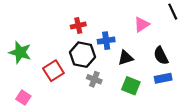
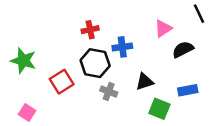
black semicircle: (161, 56) -> (183, 49), moved, turned 90
black triangle: (126, 58) -> (145, 82), moved
green square: (131, 86) -> (159, 109), moved

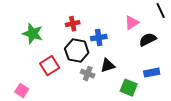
green star: (23, 61) -> (33, 34), moved
black triangle: (145, 82) -> (108, 66), moved

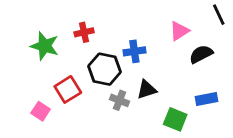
red cross: (73, 24) -> (84, 32), moved
pink square: (22, 91) -> (41, 111), moved

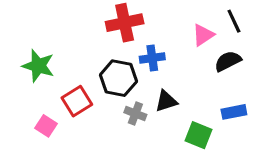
black line: (219, 15) -> (234, 21), moved
red cross: (84, 32) -> (125, 23), moved, size x1.6
green star: (45, 46) -> (38, 66), moved

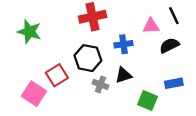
pink triangle: (203, 35) -> (151, 26), turned 30
blue cross: (152, 58) -> (123, 44), moved
green star: (38, 66) -> (29, 32), moved
pink square: (46, 126) -> (34, 94), size x1.5

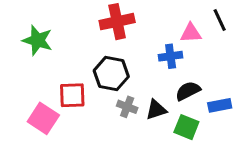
blue cross: (123, 44) -> (171, 56), moved
black semicircle: (169, 45) -> (188, 91), moved
red square: (57, 75) -> (72, 95), turned 30
black triangle: (123, 75) -> (156, 110), moved

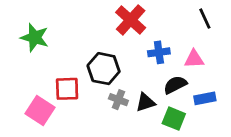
red cross: (117, 22) -> (131, 20), moved, turned -36
pink triangle: (191, 33) -> (194, 59), moved

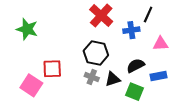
black line: (205, 19) -> (148, 14), moved, turned 49
blue cross: (159, 52) -> (131, 30), moved
pink triangle: (194, 59) -> (161, 44), moved
black hexagon: (104, 69) -> (96, 53), moved

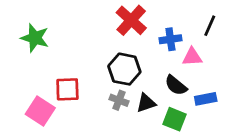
black line: (148, 14) -> (210, 26), moved
pink triangle: (161, 44) -> (192, 57), moved
black semicircle: (136, 66) -> (176, 85), turned -114

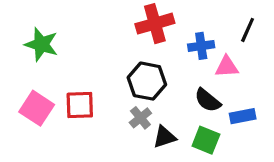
red cross: (131, 20) -> (155, 24), turned 32
gray cross: (119, 100) -> (140, 118), turned 30
black triangle: (146, 103) -> (164, 137), moved
pink square: (40, 111) -> (37, 108), moved

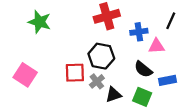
green star: (41, 44) -> (40, 22), moved
red square: (80, 105) -> (75, 73), moved

